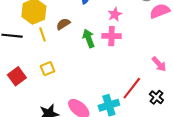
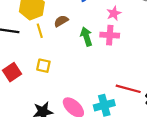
yellow square: (48, 69) -> (43, 66), turned 32
red line: (132, 88) -> (128, 89), turned 65

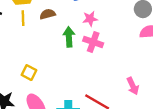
pink star: (114, 13) -> (90, 19), moved
yellow square: (43, 66) -> (29, 73), moved

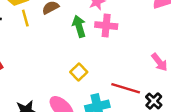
yellow square: (29, 73) -> (79, 72), moved, turned 32

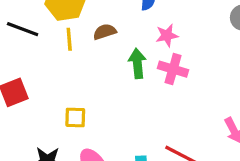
yellow square: (79, 72) -> (75, 117), moved, turned 35

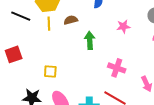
pink star: (167, 35) -> (123, 26), moved
pink cross: (173, 69) -> (117, 68), moved

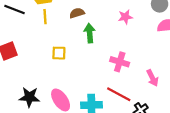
brown semicircle: (71, 20) -> (77, 13), moved
yellow square: (50, 72) -> (59, 53), moved

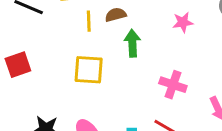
yellow line: (45, 17) -> (89, 21), moved
yellow square: (59, 53) -> (89, 70), size x1.5

